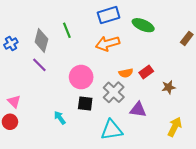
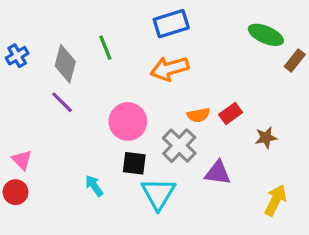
green ellipse: (143, 25) -> (266, 35), moved
blue cross: (11, 43) -> (17, 56), moved
cyan triangle: (112, 130) -> (158, 194), moved, turned -50

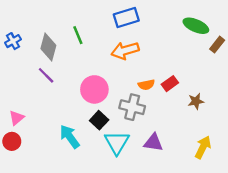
gray cross: (179, 146) -> (132, 107), turned -30
pink triangle: (22, 160) -> (17, 118), turned 35
black square: (134, 163) -> (99, 120), turned 36
purple triangle: (218, 173) -> (153, 143), moved
cyan arrow: (94, 186) -> (70, 137), size x1.5

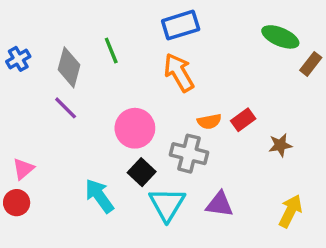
orange arrow: (125, 51) -> (179, 72), turned 76

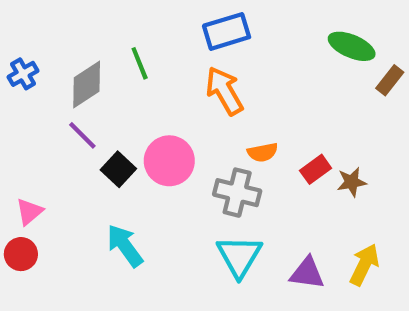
gray diamond: (69, 67) -> (87, 84), turned 42
red rectangle: (243, 120) -> (316, 169), moved
black square: (142, 172) -> (118, 169), moved
cyan triangle: (167, 204) -> (239, 256), moved
purple triangle: (219, 204) -> (307, 273), moved

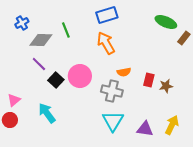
blue cross: (23, 74) -> (22, 23), moved
gray diamond: (87, 84) -> (41, 40), turned 35
red rectangle: (316, 169) -> (149, 80), turned -40
cyan arrow: (125, 246) -> (47, 113), moved

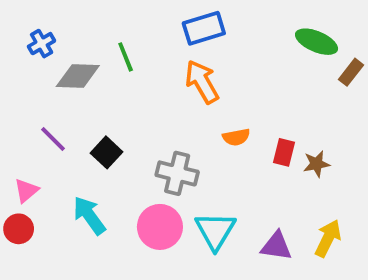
purple line: (39, 64) -> (53, 139), moved
pink circle: (80, 76) -> (160, 227), moved
gray cross: (112, 91) -> (177, 173), moved

